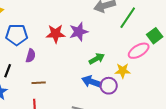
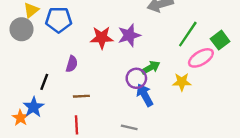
green line: (128, 18) -> (188, 34), moved
blue pentagon: (17, 35) -> (59, 20), moved
blue arrow: (92, 82) -> (145, 95), turned 42
purple circle: (109, 86) -> (136, 78), moved

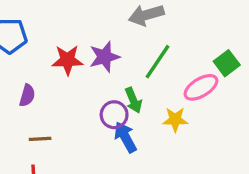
green line: (188, 34) -> (158, 62), moved
green arrow: (151, 68) -> (133, 100), turned 96

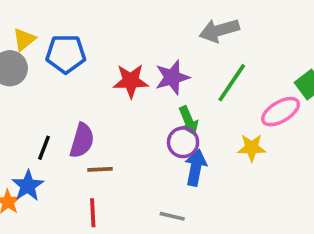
purple semicircle: (27, 95) -> (82, 140), moved, size x1.4
green arrow: (133, 100) -> (188, 121), moved
blue arrow: (125, 137) -> (196, 168), turned 40

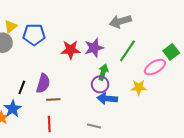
green arrow: (188, 121) -> (103, 72), turned -140
blue arrow: (196, 168) -> (107, 99), turned -96

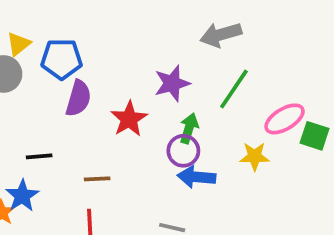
red star: (71, 50) -> (129, 119), moved, turned -30
green square: (171, 52) -> (314, 136), moved, turned -35
purple semicircle: (43, 83) -> (78, 98), moved
black line: (22, 87) -> (39, 156), turned 64

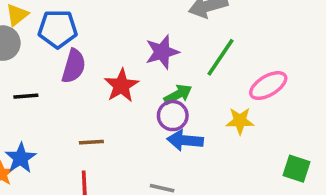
green arrow: (189, 128) -> (178, 94), turned 44
green square: (314, 136) -> (296, 169), moved
black line: (39, 156) -> (26, 96), moved

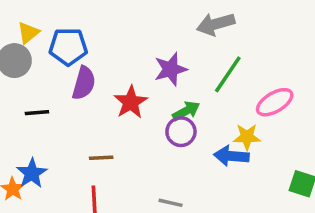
blue arrow: (185, 140) -> (231, 156), moved

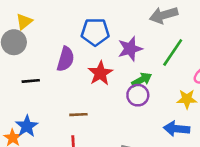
blue pentagon: (68, 47) -> (95, 32), moved
blue arrow: (231, 156) -> (177, 129), moved

